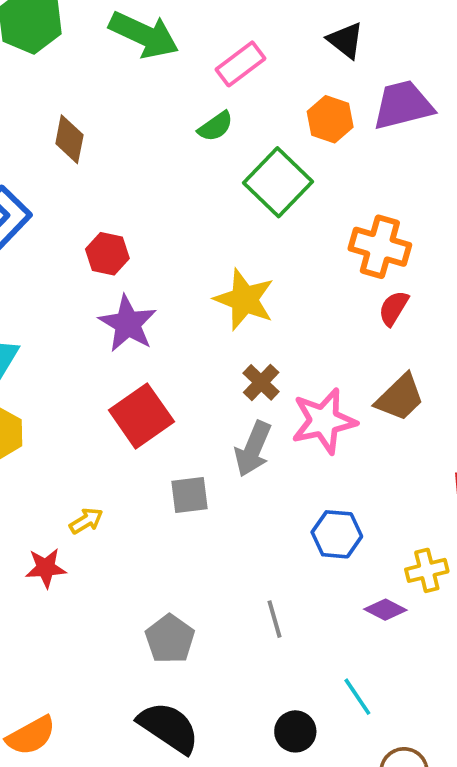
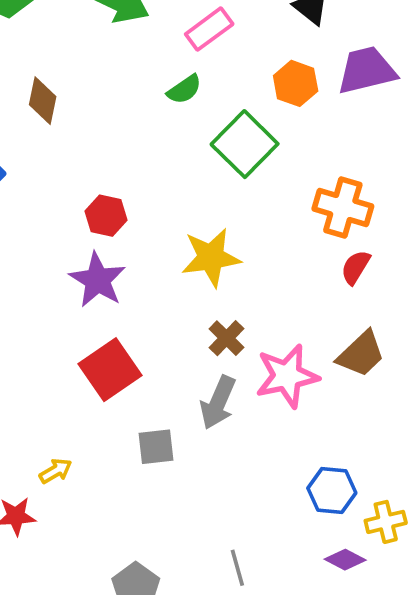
red hexagon: (107, 254) -> (106, 216), moved
yellow star: (244, 299) -> (211, 258), turned -30
blue hexagon: (337, 534) -> (332, 490), moved

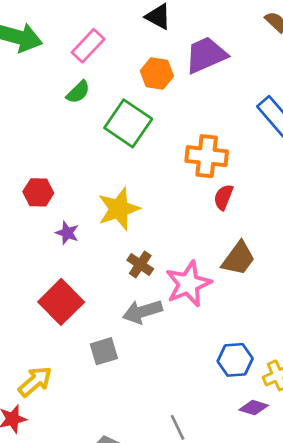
purple star: (98, 280) -> (67, 233), moved, size x0.6
gray arrow: (218, 403) -> (142, 312), turned 60
yellow arrow: (56, 471) -> (35, 381), size x1.5

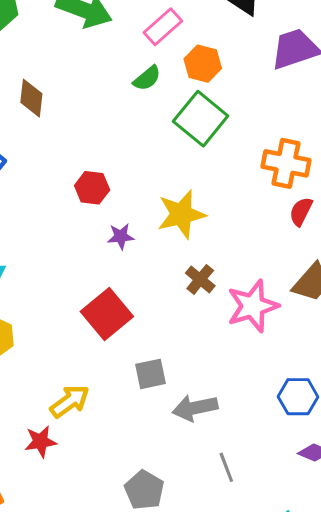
orange hexagon: (157, 73) -> (203, 64), moved
purple star: (67, 233) -> (121, 236), turned -30
gray arrow: (142, 312) -> (195, 408), moved

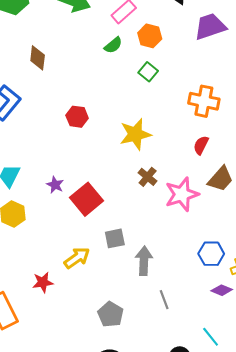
green square: (201, 119) -> (148, 72), size x0.6
red semicircle: (301, 212) -> (201, 145), moved
purple star: (121, 236) -> (55, 185), moved, turned 30
yellow arrow: (70, 401) -> (77, 258), moved
gray arrow: (195, 408) -> (144, 261), turned 104

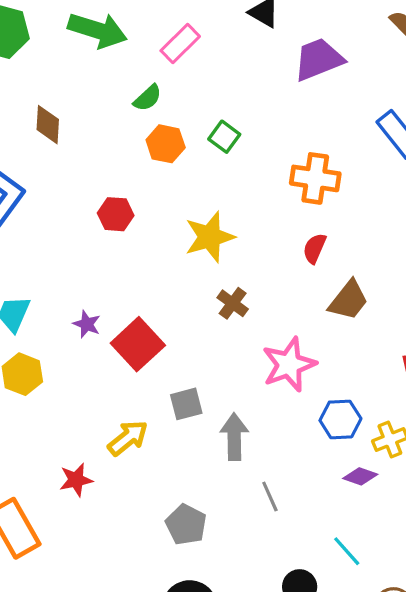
orange hexagon: (150, 36) -> (166, 144), moved
green semicircle: (113, 45) -> (148, 98), moved
pink star: (182, 194) -> (289, 365), moved

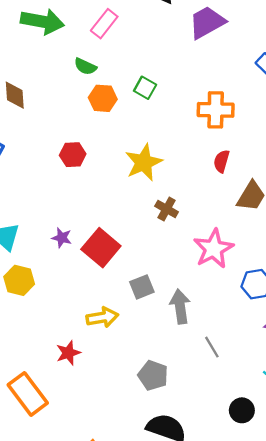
green semicircle: (148, 98) -> (85, 66), turned 75
yellow arrow: (128, 438) -> (102, 317), turned 36

